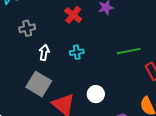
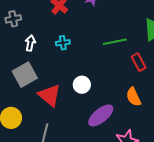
gray square: (39, 84) -> (25, 75), turned 30

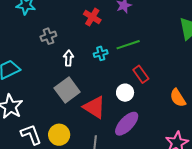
green line: (115, 42) -> (128, 45), moved
red rectangle: (139, 62) -> (141, 74), moved
purple ellipse: (101, 115) -> (127, 124), moved

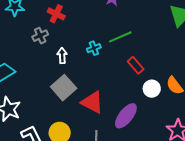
red cross: (92, 17) -> (56, 14), moved
white circle: (125, 93) -> (152, 89), moved

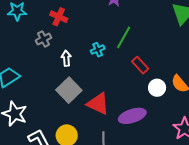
green line: (120, 37) -> (124, 37), turned -35
purple ellipse: (126, 116) -> (132, 116), turned 36

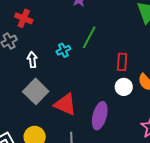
red rectangle: (140, 65) -> (122, 62), moved, turned 48
purple ellipse: (132, 116) -> (100, 116), turned -56

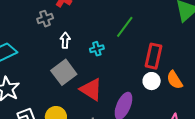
cyan cross: (63, 50) -> (97, 49), moved
red rectangle: (122, 62) -> (154, 56), size x1.4

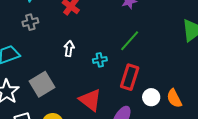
gray cross: (45, 19) -> (30, 22), moved
red rectangle: (154, 56) -> (130, 77), moved
gray square: (64, 72) -> (42, 84), moved

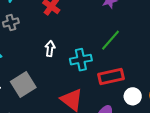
cyan cross: (100, 60) -> (81, 60), size x1.5
red rectangle: (130, 77) -> (111, 76), turned 60

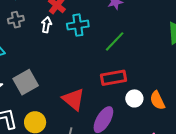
white arrow: (50, 49) -> (46, 25), moved
cyan cross: (81, 60) -> (78, 25), moved

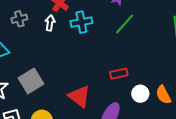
green line: (115, 41) -> (125, 24), moved
red rectangle: (114, 78) -> (119, 74), size x0.7

